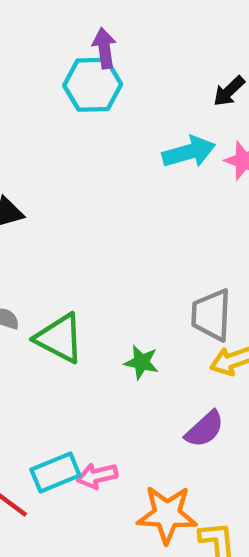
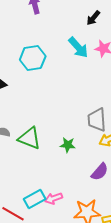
cyan hexagon: (93, 85) -> (33, 58), moved
cyan arrow: (189, 152) -> (78, 47), turned 70

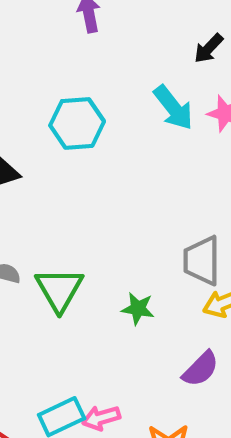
green triangle: (29, 138) -> (59, 290), turned 35

